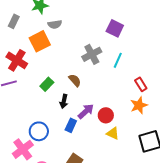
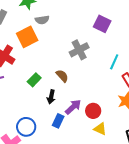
cyan line: (118, 60) -> (114, 62), moved

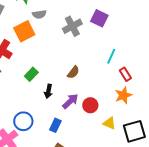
gray cross: (79, 50) -> (72, 26), moved
brown semicircle: (62, 76) -> (73, 72), moved, turned 80
blue rectangle: (58, 121) -> (55, 125), moved
yellow triangle: (100, 129) -> (109, 123), moved

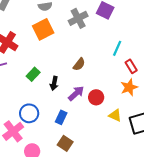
orange square: (24, 31) -> (43, 29), moved
green rectangle: (31, 74) -> (33, 74), moved

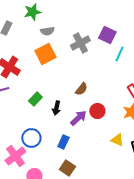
cyan line: (117, 48) -> (119, 54), moved
red circle: (96, 97) -> (97, 111), moved

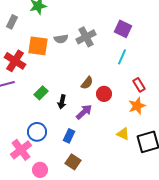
gray semicircle: (47, 31) -> (61, 39), moved
purple square: (107, 35) -> (123, 29), moved
orange square: (45, 54) -> (38, 46), moved, turned 35
cyan line: (119, 54) -> (122, 57), moved
red circle: (97, 111) -> (104, 94), moved

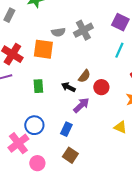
orange square: (38, 46) -> (43, 49), moved
green rectangle: (41, 93) -> (38, 86), turned -48
black arrow: (62, 102) -> (68, 87), moved, turned 104

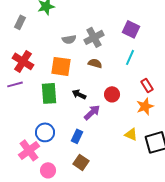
orange square: (43, 49) -> (61, 66), moved
brown semicircle: (84, 76) -> (95, 63), moved, turned -112
green rectangle: (38, 86) -> (49, 93), size x1.5

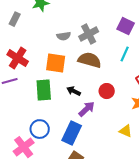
brown semicircle: (95, 63) -> (90, 60), size x1.6
blue rectangle: (77, 136) -> (72, 133), size x1.6

